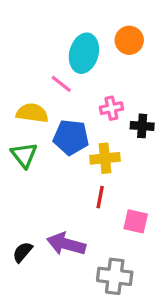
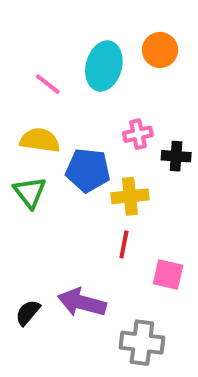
pink line: (61, 84) -> (48, 84), moved

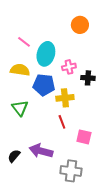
cyan ellipse: (104, 66) -> (46, 54), moved
green triangle: (30, 192) -> (20, 108), moved
red line: (124, 244) -> (62, 122), turned -32

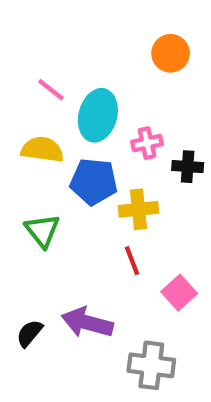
pink square: (84, 137) -> (179, 293), turned 35

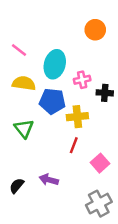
pink line: (51, 90) -> (19, 50), moved
red line: (132, 261) -> (74, 145), turned 42
purple arrow: (87, 323) -> (49, 180), size x0.7
gray cross: (151, 365) -> (99, 204), moved, turned -35

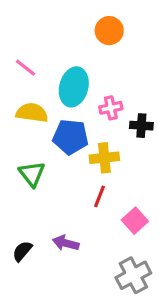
orange circle: (95, 30) -> (109, 31), moved

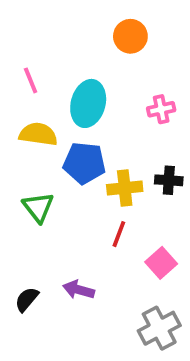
pink line: (25, 68) -> (31, 80), turned 30
pink cross: (111, 108) -> (161, 109), moved
black cross: (141, 126) -> (169, 180), moved

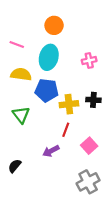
orange circle: (130, 36) -> (54, 25), moved
pink line: (31, 80) -> (17, 45), turned -48
purple arrow: (79, 290) -> (51, 151), moved, turned -42

